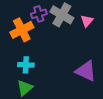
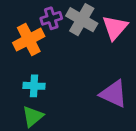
pink triangle: (87, 21) -> (115, 28), size x1.5

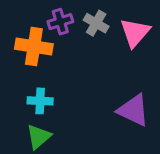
gray cross: (82, 20) -> (96, 23), size x0.7
orange cross: (29, 40) -> (34, 46), turned 36

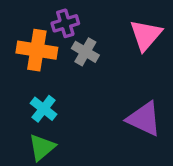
gray cross: (96, 23) -> (85, 52), moved
cyan cross: (40, 101) -> (44, 109), turned 35

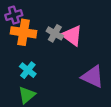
purple cross: (65, 23) -> (14, 15), moved
pink triangle: (146, 35) -> (72, 36), moved, turned -35

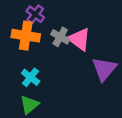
purple cross: (14, 15) -> (35, 14), moved, turned -35
purple triangle: (93, 77) -> (104, 69), moved, turned 45

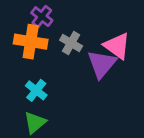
pink triangle: (79, 39) -> (117, 46), moved
purple triangle: (104, 69) -> (102, 64), moved

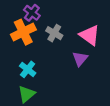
orange cross: (31, 42) -> (23, 32), turned -35
purple triangle: (102, 64) -> (80, 59), moved, size x0.7

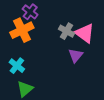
gray cross: (54, 33) -> (67, 31), moved
cyan cross: (28, 69) -> (17, 66), moved

